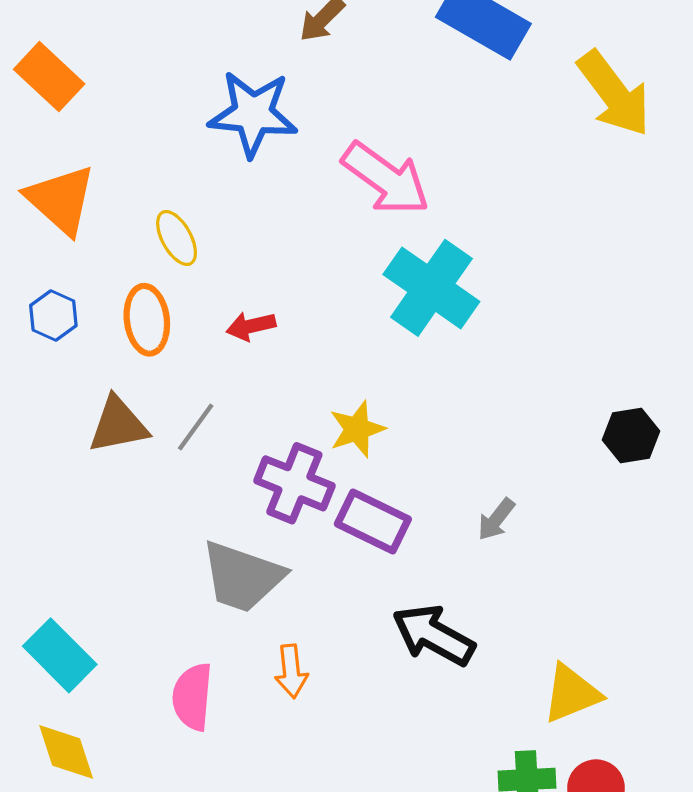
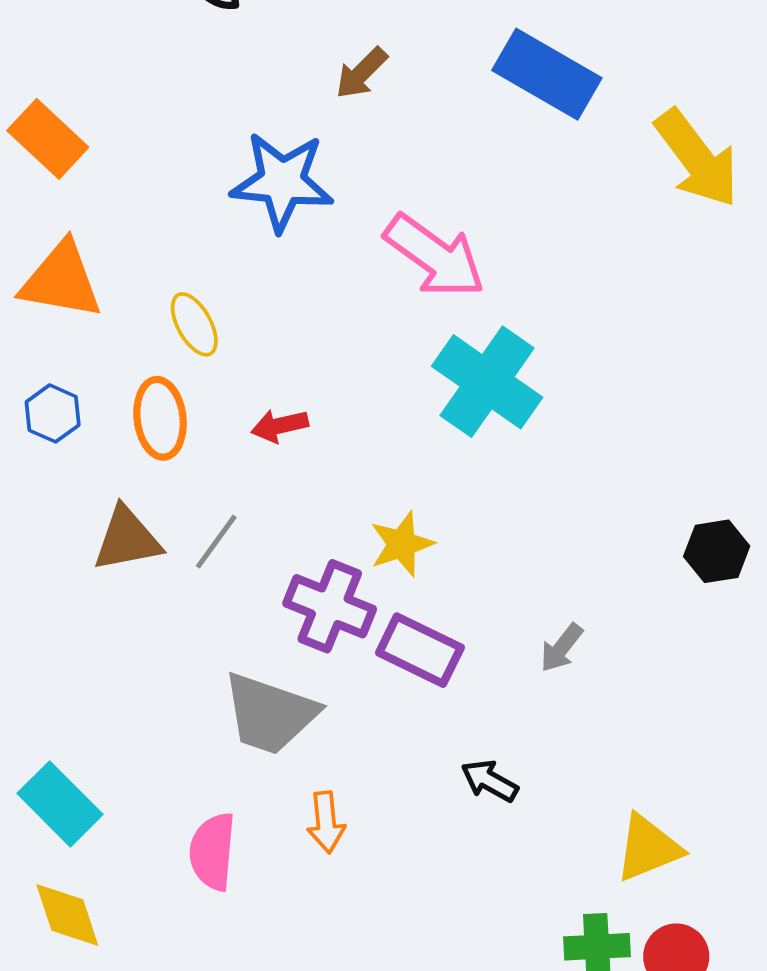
orange triangle: (61, 200) -> (61, 280), turned -32
black arrow: (434, 635) -> (490, 781), size x0.6

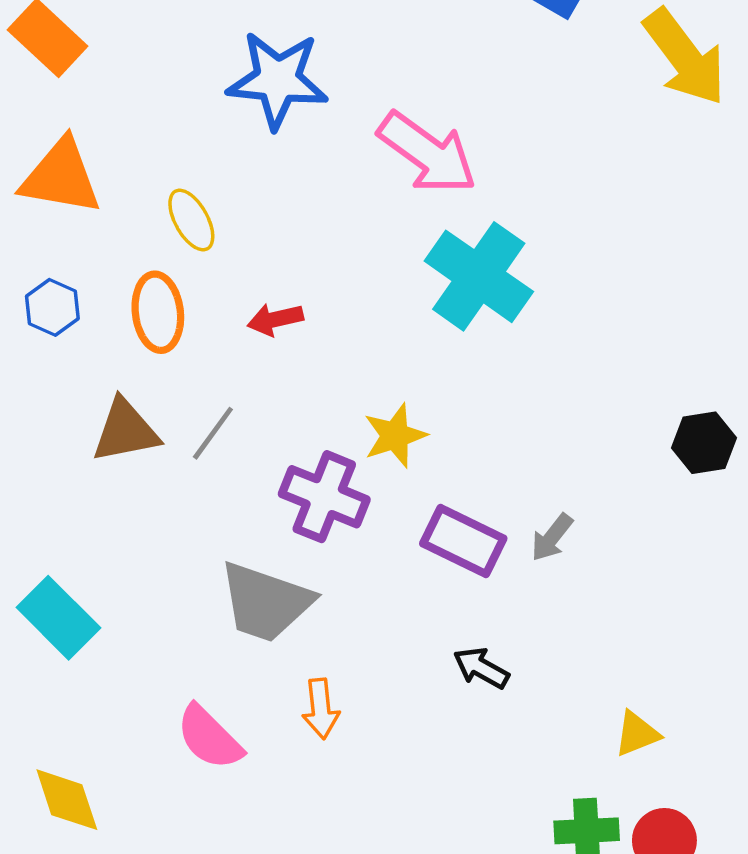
purple rectangle: (420, 650) -> (463, 541), moved
cyan rectangle: (60, 804) -> (58, 618), moved
yellow triangle: (648, 848) -> (637, 734), size x0.7
pink semicircle: (213, 852) -> (209, 737), turned -50

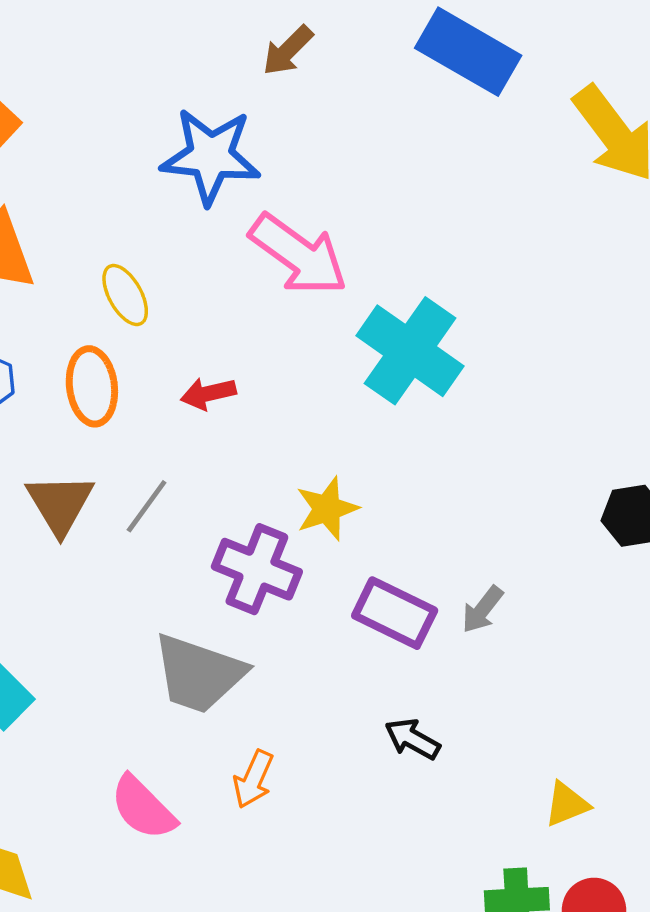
pink arrow: (427, 153) -> (298, 255), moved
brown triangle: (125, 431) -> (60, 504), turned -50
orange arrow: (321, 709) -> (253, 779), turned 30

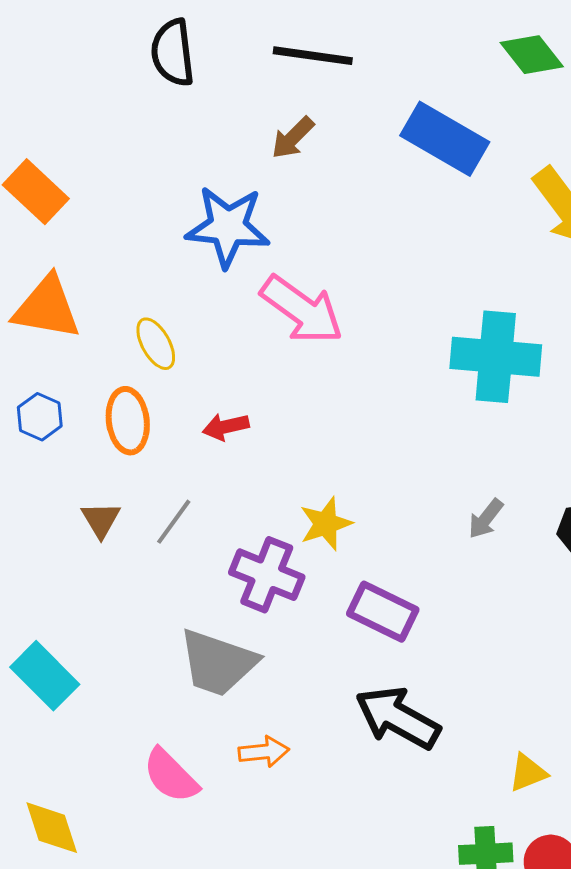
cyan cross: (410, 351) -> (496, 357), moved, turned -30
brown triangle: (60, 504) -> (101, 520), size x0.7
gray arrow: (482, 610) -> (486, 519), moved
black arrow: (412, 739) -> (398, 718), size x1.8
orange arrow: (253, 779) -> (264, 752), turned -120

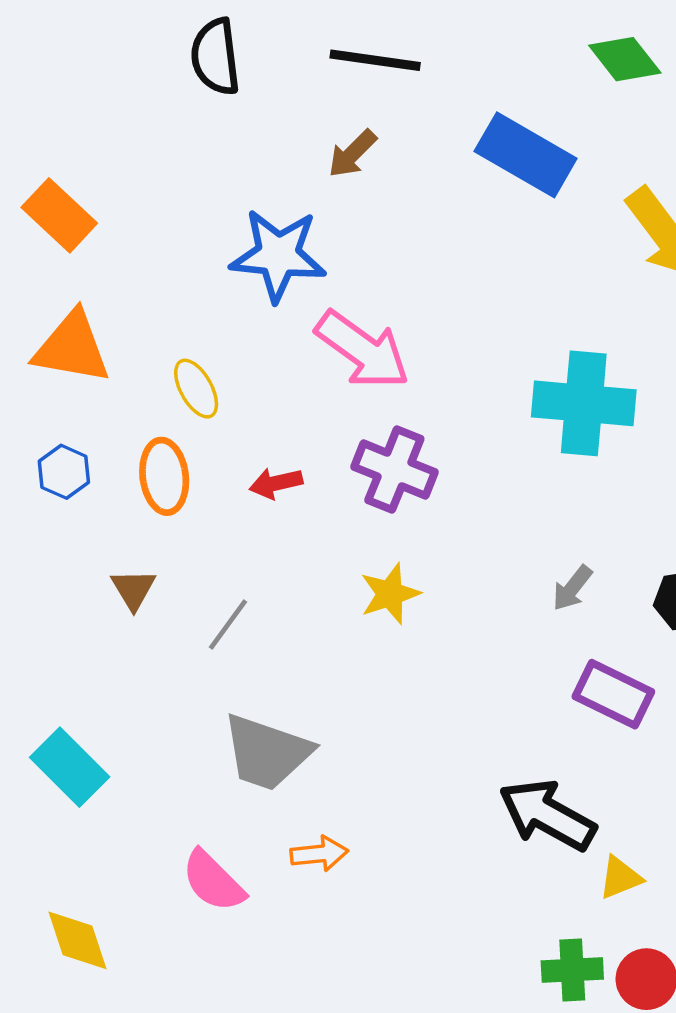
gray line: (174, 522) -> (228, 625), moved
purple cross: (267, 575) -> (394, 470), moved
purple rectangle: (383, 612) -> (613, 694), moved
black arrow: (398, 718) -> (547, 815), moved

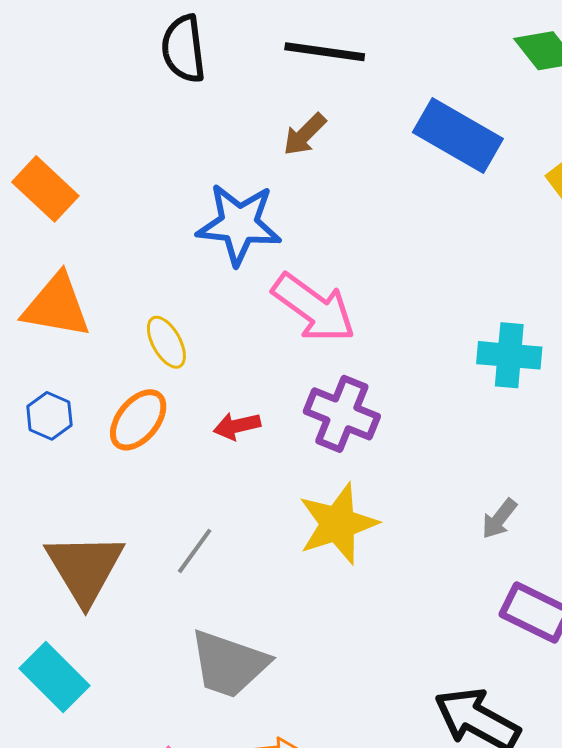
cyan cross: (584, 403) -> (509, 355), size x0.7
orange ellipse: (164, 476) -> (138, 420), turned 46
brown triangle: (133, 589) -> (85, 568), moved, size x2.0
yellow star: (390, 594) -> (338, 524), size x1.5

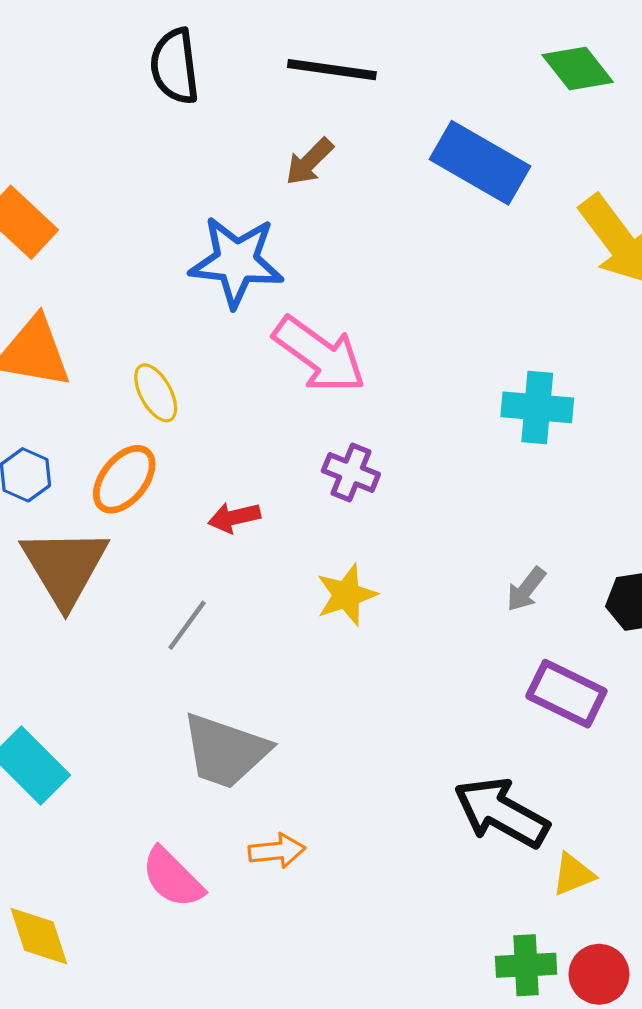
purple cross: (342, 414) -> (351, 473), size x0.7
red arrow: (237, 426) -> (234, 517), moved
yellow star: (338, 524) -> (346, 595), size x0.7
brown triangle: (85, 568) -> (65, 567), moved

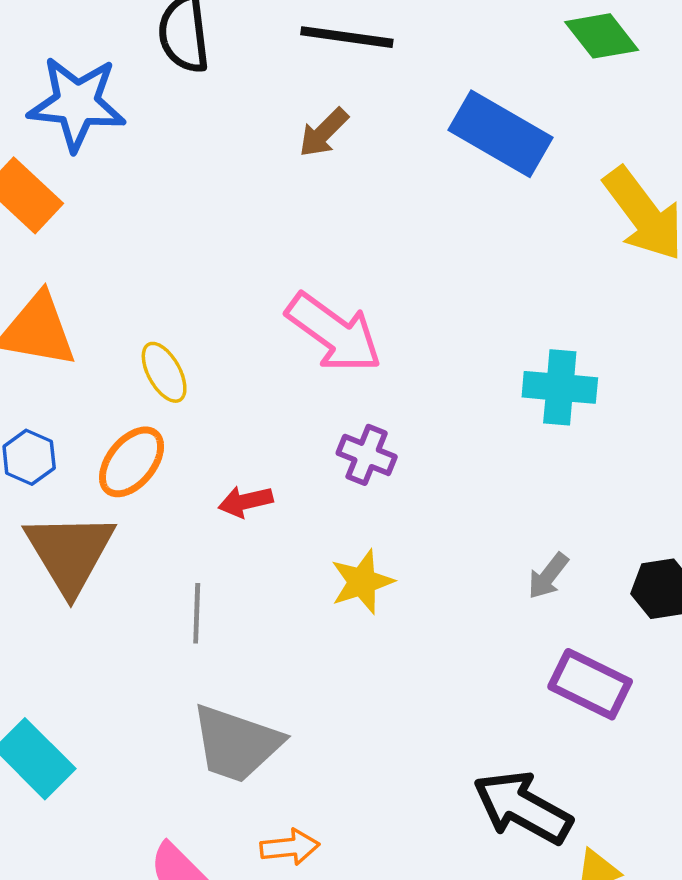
blue star: (236, 262) -> (77, 103), moved
gray line: (187, 625) -> (197, 613), turned -34

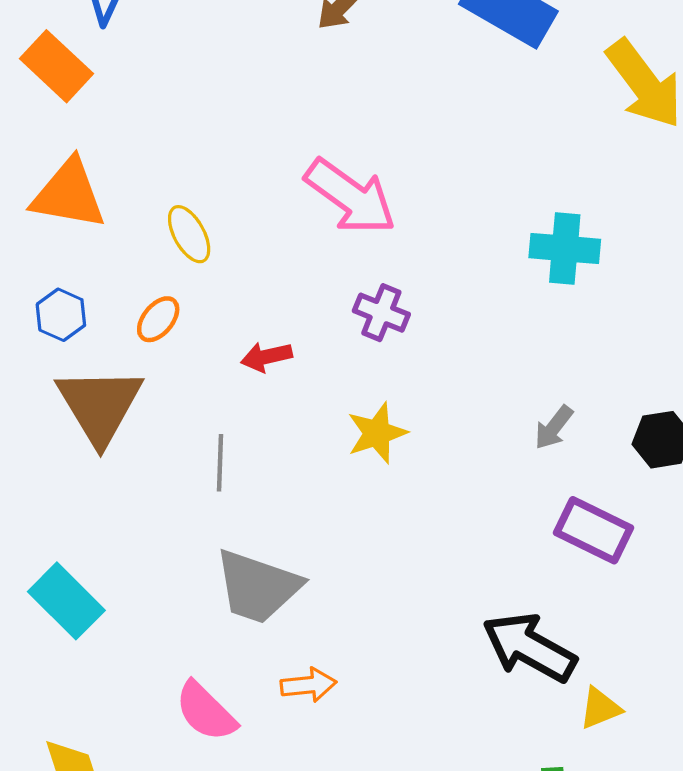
orange ellipse: (132, 462) -> (158, 319), size x0.7

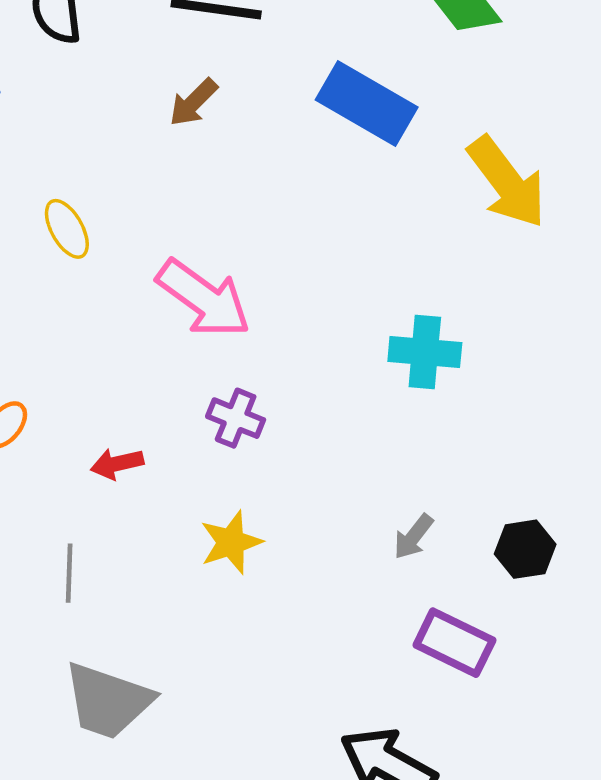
yellow ellipse: (189, 234) -> (67, 229), moved

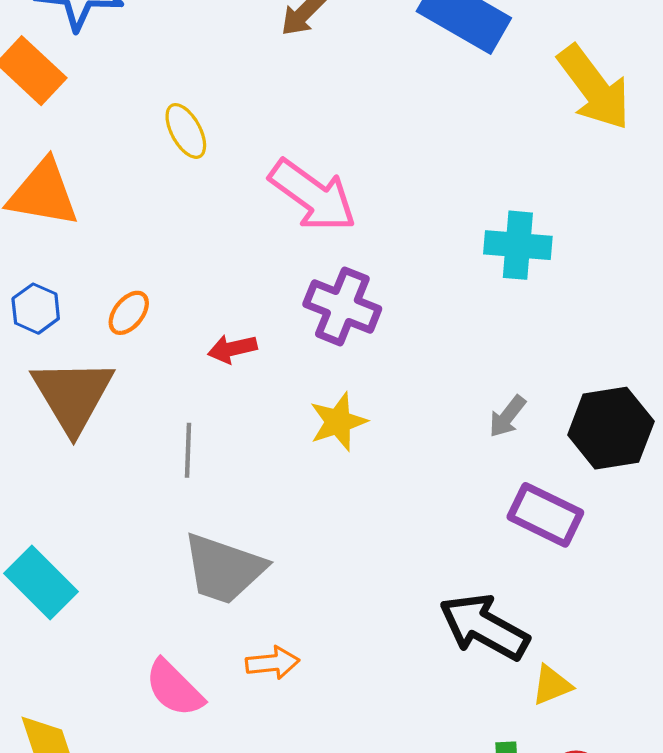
purple cross: (236, 418) -> (342, 306), size x1.4
black hexagon: (525, 549) -> (611, 428), size x1.5

